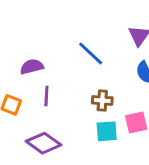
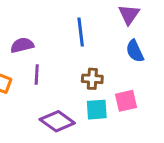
blue line: (91, 53) -> (81, 32), turned 40
purple diamond: (44, 143) -> (57, 121), moved

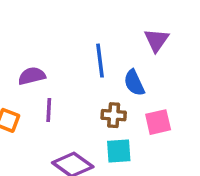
blue semicircle: (135, 51) -> (134, 83), moved
pink square: (126, 101) -> (158, 122), moved

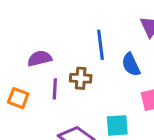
brown cross: (114, 115) -> (81, 78), moved

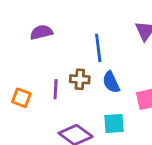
purple semicircle: (40, 58) -> (41, 32), moved
blue semicircle: (131, 65) -> (111, 82), moved

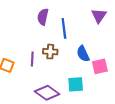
purple semicircle: (41, 32) -> (43, 17), moved, turned -63
blue semicircle: (111, 82) -> (83, 54), moved

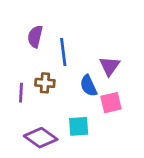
purple triangle: (99, 16) -> (110, 66), moved

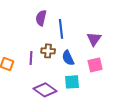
blue semicircle: (88, 86) -> (68, 58), moved

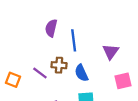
purple line: (31, 58) -> (40, 73), turned -56
pink square: (95, 65) -> (123, 81), moved

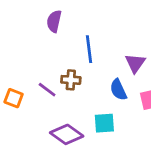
purple semicircle: (51, 28) -> (54, 21), moved
blue semicircle: (81, 73) -> (118, 90), moved

